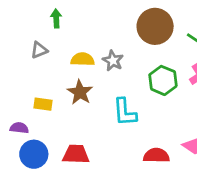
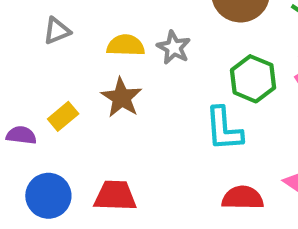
yellow rectangle: (43, 104) -> (63, 116), turned -48
cyan L-shape: (125, 112) -> (224, 129), moved
purple semicircle: (19, 128) -> (21, 135), moved

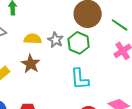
green hexagon: (253, 79) -> (79, 43), moved

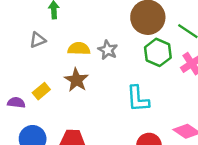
green hexagon: (79, 43) -> (158, 52), moved

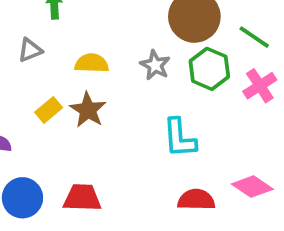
gray star: (108, 50) -> (155, 65), moved
yellow rectangle: (41, 91) -> (49, 110), moved

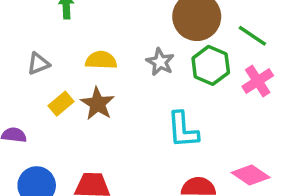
gray triangle: (30, 50) -> (38, 64), moved

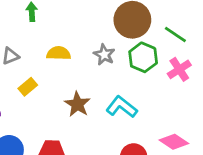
brown star: (98, 104) -> (77, 104), moved
cyan L-shape: (183, 130) -> (122, 107), turned 132

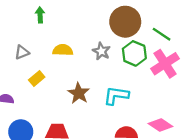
pink cross: (179, 69) -> (165, 64), size x1.4
cyan L-shape: (122, 107) -> (116, 96), turned -30

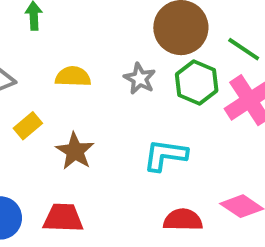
brown star: (79, 93) -> (75, 151), moved

